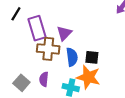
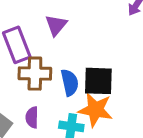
purple triangle: (64, 33) -> (56, 25), moved
black square: (92, 57) -> (98, 81), size x1.5

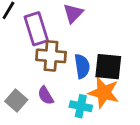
purple semicircle: (32, 117) -> (46, 96), turned -36

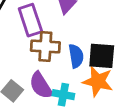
purple semicircle: (46, 96) -> (41, 85), size x1.5
cyan cross: (81, 106) -> (63, 95), moved

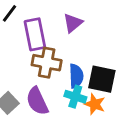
orange star: (98, 81) -> (95, 104), size x0.7
cyan cross: (63, 95) -> (75, 97), moved

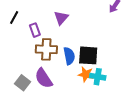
purple rectangle: (35, 34) -> (35, 30), size x0.6
cyan cross: (75, 97) -> (98, 77), moved

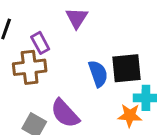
brown cross: (46, 49) -> (30, 67), moved
orange star: (86, 74) -> (130, 115), moved

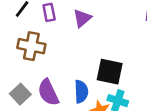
purple rectangle: (40, 43) -> (49, 12), moved
blue semicircle: (98, 74) -> (81, 92), moved

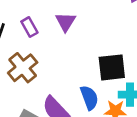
brown cross: (31, 46) -> (23, 68), turned -32

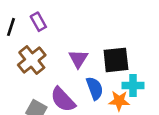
purple triangle: (66, 22) -> (78, 59), moved

